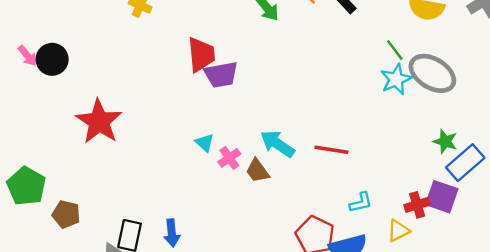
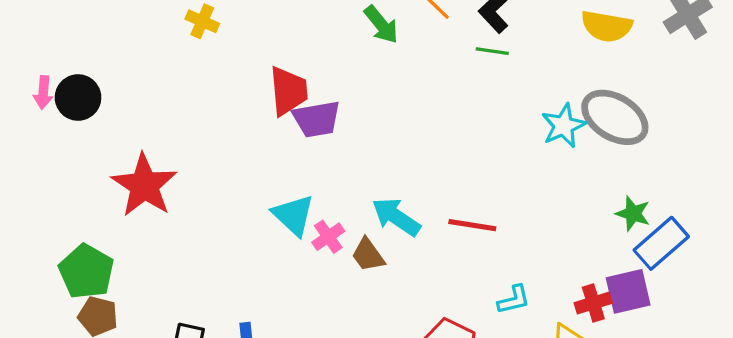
green line: (395, 50) -> (492, 51), moved, turned -45
pink arrow: (27, 56) -> (43, 93), turned 45
cyan triangle: (205, 143) -> (293, 215), size x1.6
green pentagon: (26, 186) -> (86, 271), moved
purple square: (442, 197) -> (628, 291), turned -32

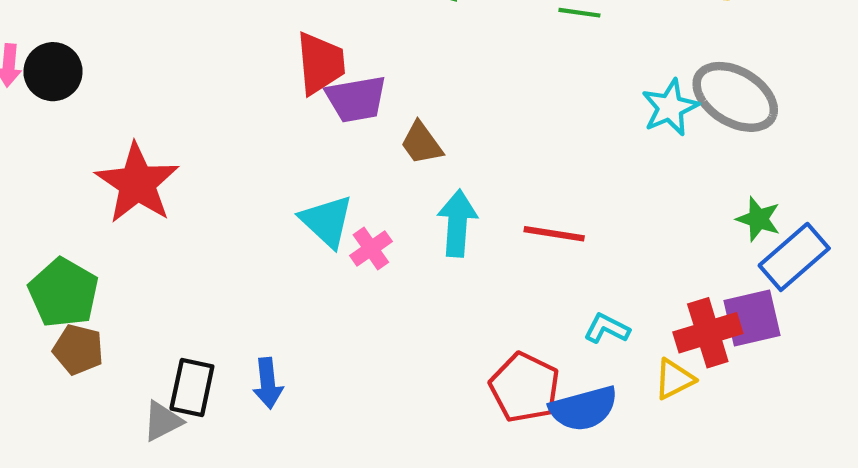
cyan arrow: (396, 217) -> (457, 223), turned 60
brown trapezoid: (368, 255) -> (421, 143), moved
cyan L-shape: (514, 300) -> (607, 329), turned -140
red cross: (593, 303) -> (708, 333), size x1.4

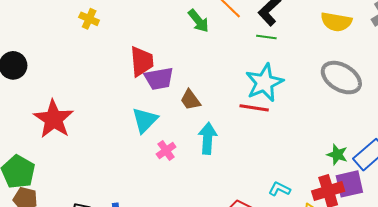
cyan star: (670, 107) -> (264, 83), moved, size x1.4
green star: (758, 219) -> (337, 155), moved
cyan triangle: (327, 221) -> (145, 120), moved, turned 32
red line: (554, 234) -> (254, 108), moved

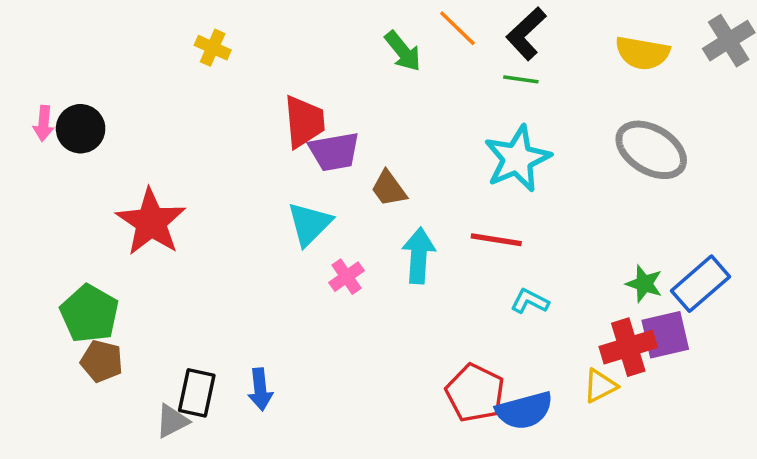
red line: (254, 108) -> (496, 240), moved
cyan L-shape: (280, 189) -> (530, 301), moved

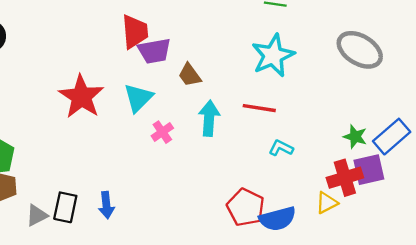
red star: (151, 222) -> (81, 97), moved
gray triangle: (172, 421) -> (37, 215), moved

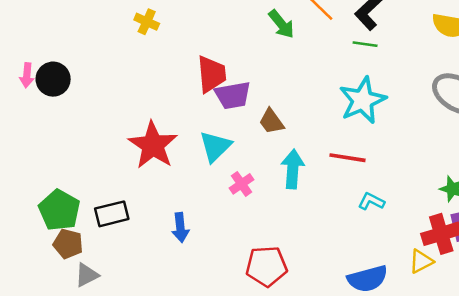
blue arrow: (106, 205) -> (180, 228), moved
black rectangle: (65, 207) -> (112, 214), moved, turned 64
red pentagon: (246, 207) -> (266, 266), moved, turned -30
gray triangle: (37, 215) -> (87, 275), moved

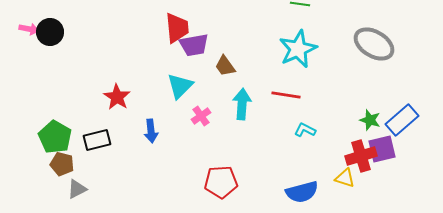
pink arrow: (27, 75) -> (29, 29), turned -84
red star: (153, 145) -> (117, 97), moved, size x0.7
blue arrow: (180, 228) -> (151, 131), moved
yellow triangle: (421, 261) -> (345, 178), turned 45

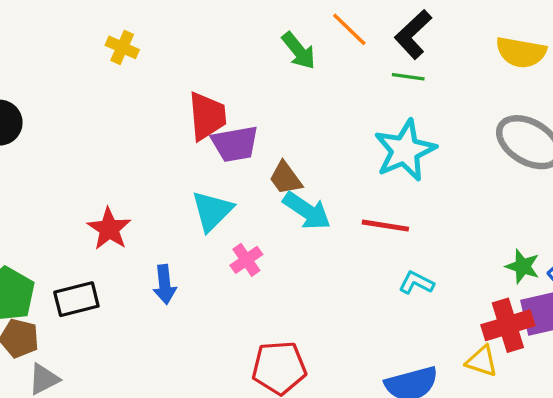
cyan arrow: (242, 104) -> (307, 211), moved, turned 120

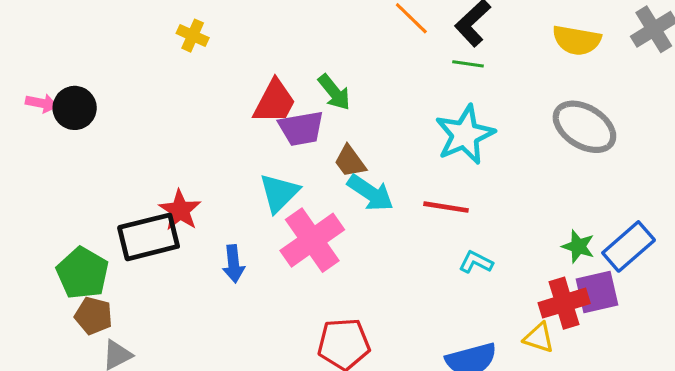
green arrow: (299, 51) -> (334, 92), moved
red trapezoid: (207, 116) -> (274, 102), turned 33
pink cross: (246, 260) -> (312, 240), size x2.0
black rectangle: (76, 299) -> (149, 237), moved, size x1.4

